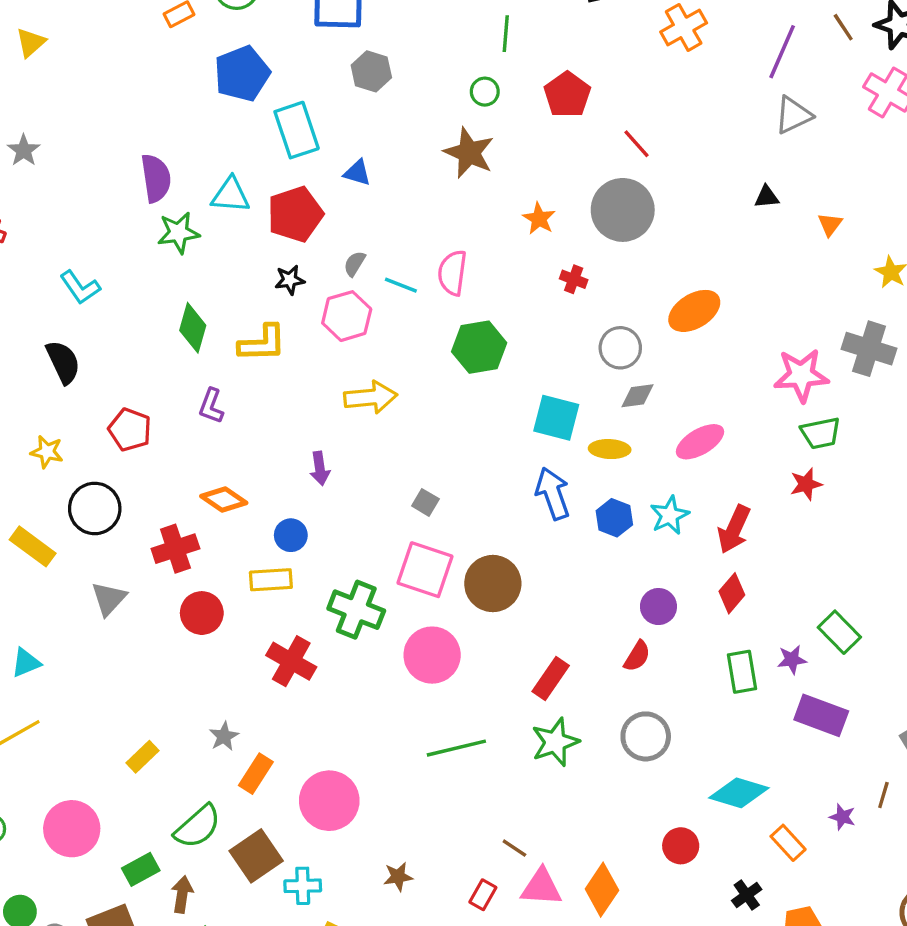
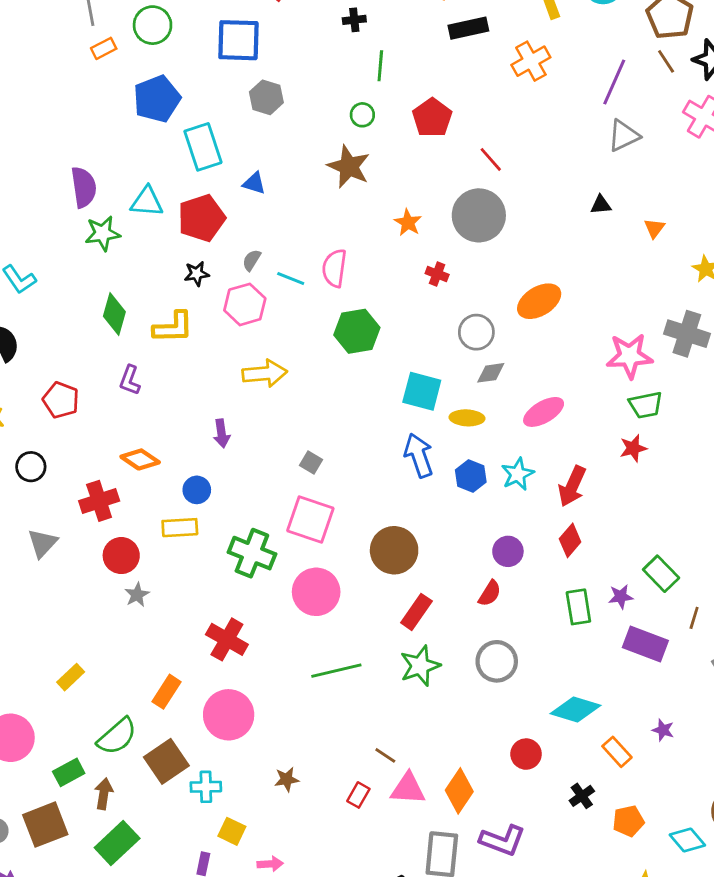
black circle: (95, 508) -> (31, 467), size x0.7
brown circle: (493, 584) -> (394, 550), moved
red cross: (291, 661) -> (227, 639), moved
gray star: (224, 736) -> (137, 595), moved
brown line: (883, 795) -> (694, 618), moved

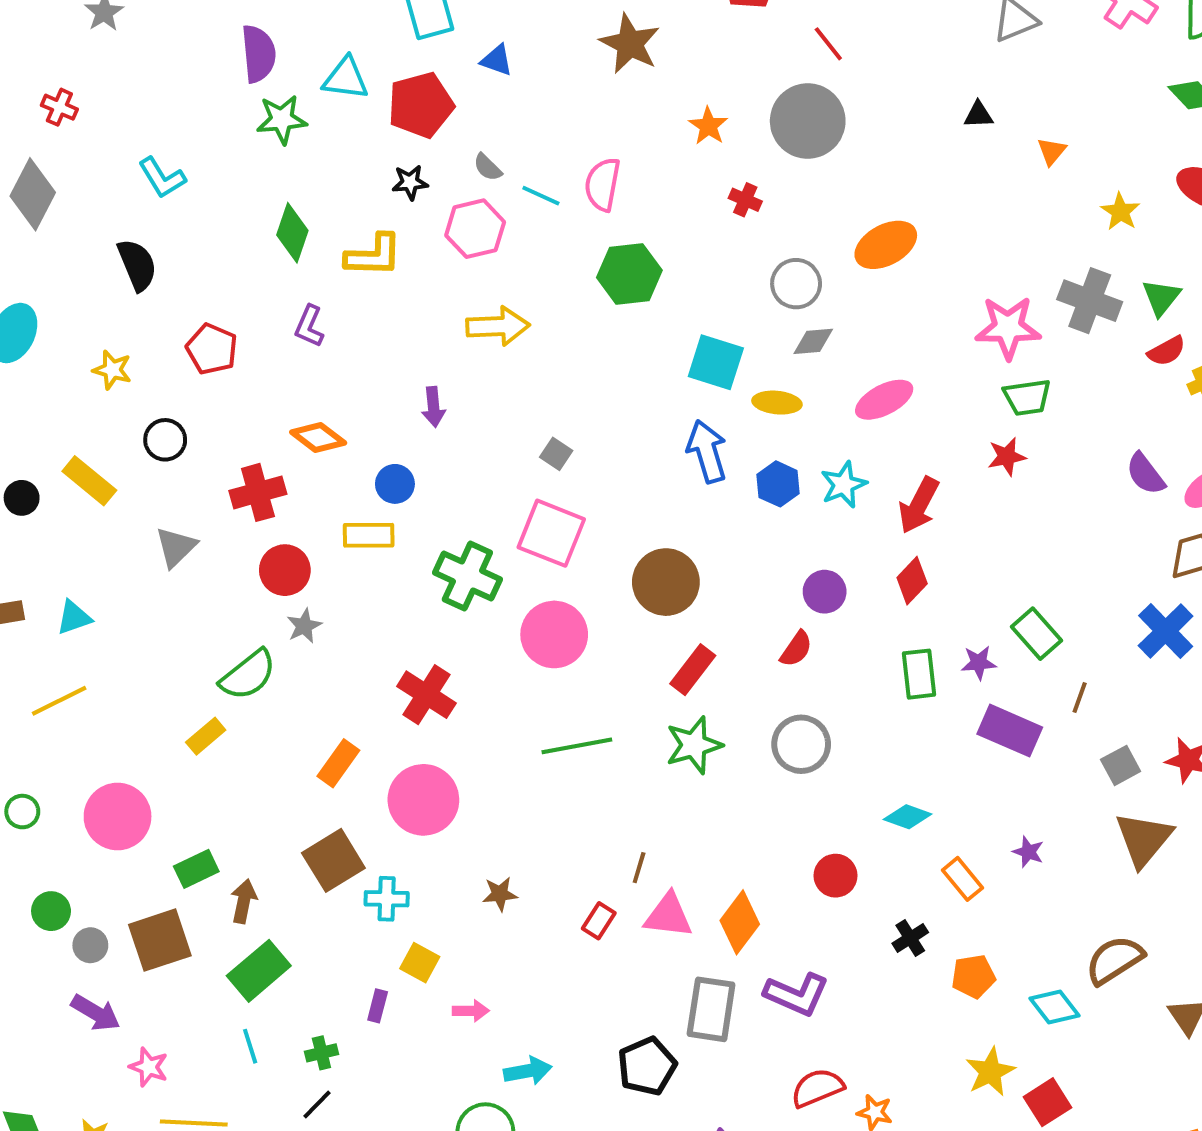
gray semicircle: (252, 260) -> (488, 167), turned -80
cyan diamond: (575, 709) -> (908, 817), size x0.7
green semicircle: (117, 736) -> (248, 675), moved
brown line: (385, 755) -> (639, 868), turned 70

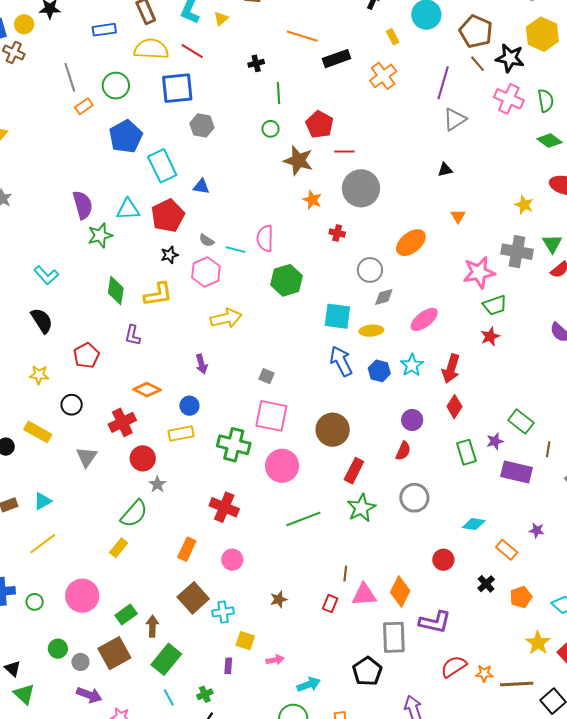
brown star: (630, 44) -> (298, 161), moved
red line: (828, 44) -> (344, 152), moved, turned -42
orange triangle: (1052, 151) -> (458, 216), moved
red pentagon: (212, 349) -> (86, 355), turned 30
pink circle: (423, 800) -> (232, 560), size x0.6

